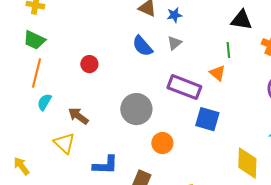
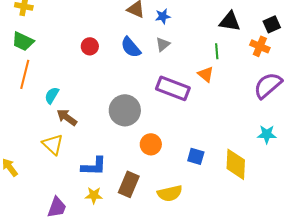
red circle: (89, 64) -> (90, 46), moved
cyan semicircle: (44, 102) -> (52, 95), moved
blue square: (207, 119) -> (196, 156), moved, size x0.7

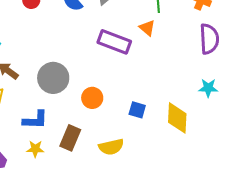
purple semicircle: (268, 85) -> (209, 39), turned 128
gray circle: (125, 110) -> (53, 78), moved

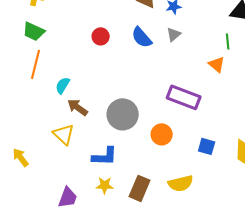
purple rectangle: (114, 42) -> (184, 97), moved
brown rectangle: (70, 138) -> (140, 188), moved

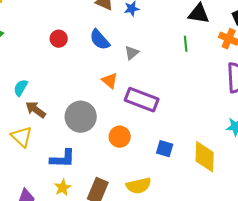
gray triangle: (174, 34) -> (132, 53), moved
orange triangle: (217, 64) -> (110, 81), moved
yellow star: (105, 185) -> (63, 188), turned -30

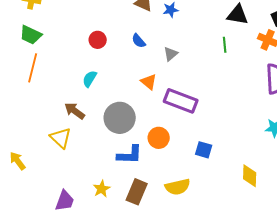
blue semicircle: (100, 40) -> (139, 41), size x0.7
cyan semicircle: (21, 88) -> (90, 79), moved
yellow diamond: (205, 157) -> (250, 176), moved, size x0.7
blue L-shape: (63, 159) -> (130, 155), moved

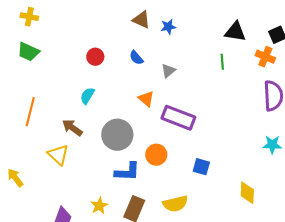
orange line: (33, 68) -> (30, 112), moved

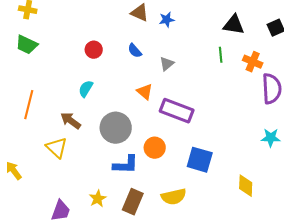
orange cross: (265, 57) -> (253, 62), moved
blue square: (201, 167) -> (200, 160), size x1.5

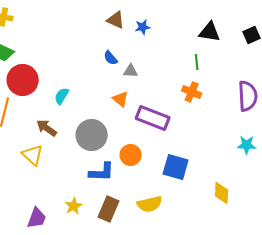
red circle: (94, 50) -> (23, 80), moved, size x1.8
orange cross: (253, 62) -> (192, 92), moved
gray triangle: (167, 64) -> (131, 71), moved, turned 42

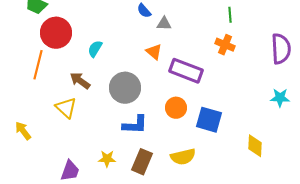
orange circle: (131, 155) -> (176, 108), moved
yellow star: (74, 206) -> (107, 159), turned 30

